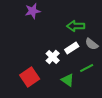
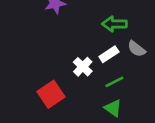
green line: (87, 68) -> (114, 82), moved
green triangle: (68, 80) -> (113, 108), moved

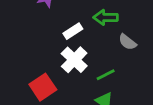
white rectangle: (109, 54) -> (73, 31), moved
white cross: (83, 67) -> (74, 60), size x1.4

